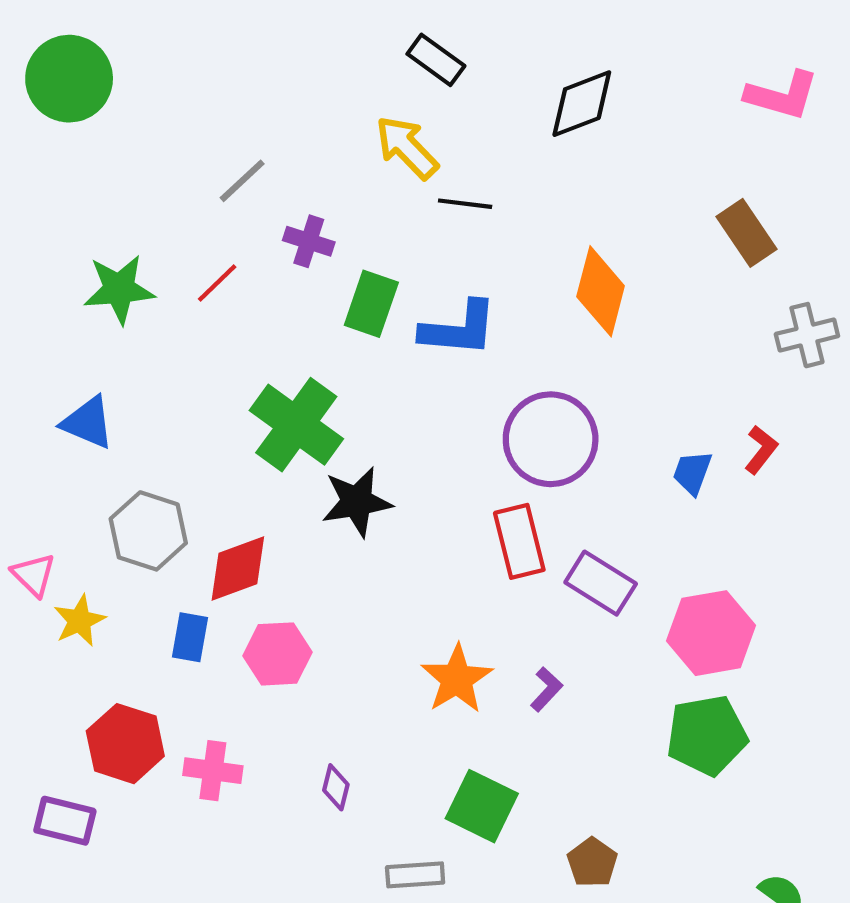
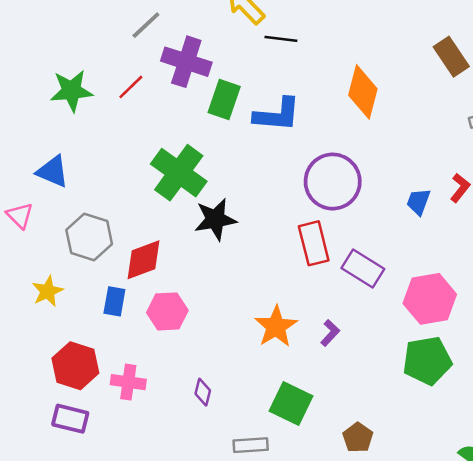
purple cross: (309, 241) -> (186, 62), size x1.6
pink triangle: (34, 575) -> (20, 216), moved
purple rectangle: (65, 821) -> (70, 419), moved

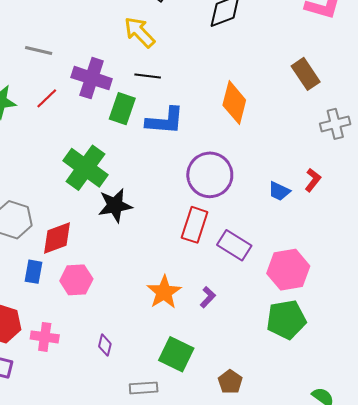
gray line: (146, 25) -> (39, 51), moved, turned 56
black line: (281, 39) -> (148, 76), moved
blue trapezoid: (418, 202) -> (279, 191), turned -85
red rectangle: (314, 243) -> (195, 225), turned 32

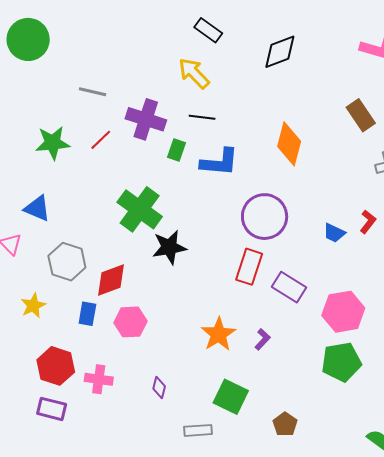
green rectangle: (122, 109) -> (176, 150), size x0.7

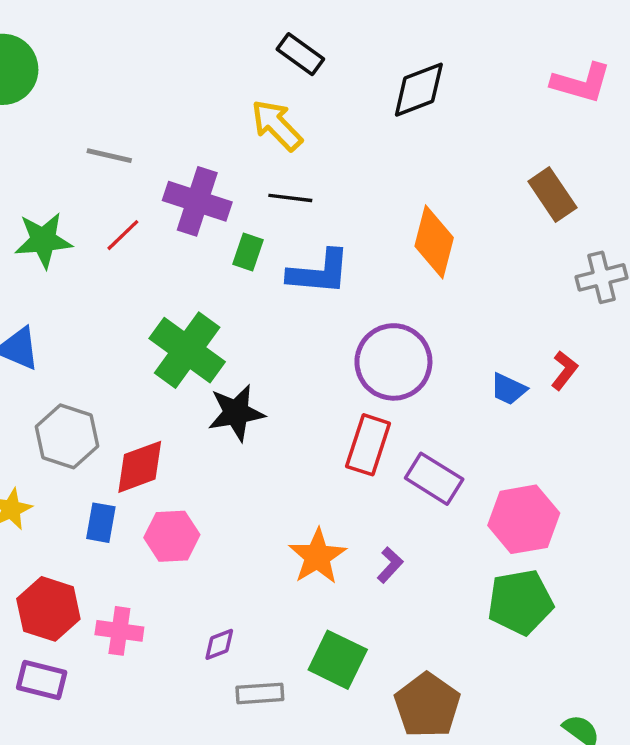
purple diamond: (159, 387) -> (219, 644), turned 55
brown pentagon: (285, 424) -> (427, 705), size x1.6
gray rectangle: (198, 430) -> (260, 693), moved

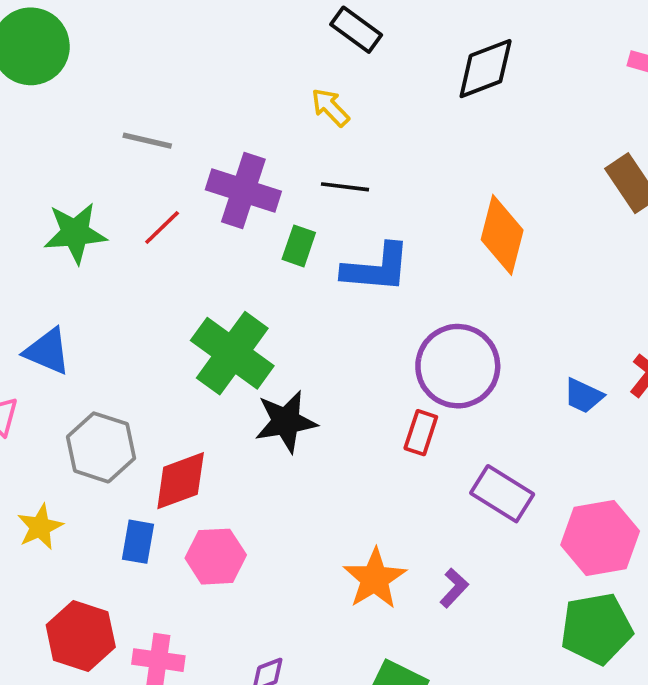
yellow arrow: (277, 125) -> (330, 107), size x0.7
red rectangle: (368, 445) -> (421, 433), moved, size x0.7

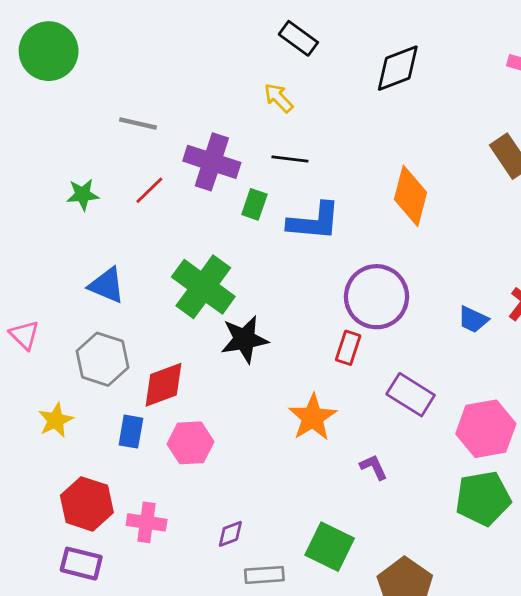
green star: (75, 233) -> (83, 194), size x0.7
blue triangle: (47, 351) -> (107, 285), moved
orange star: (375, 579) -> (313, 417), moved
purple L-shape: (454, 588) -> (374, 467), turned -68

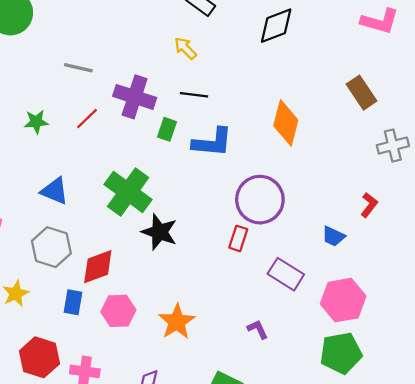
blue trapezoid: (473, 319) -> (333, 236), moved
black star: (244, 339) -> (159, 232), turned 30
orange star: (313, 417) -> (177, 322), moved

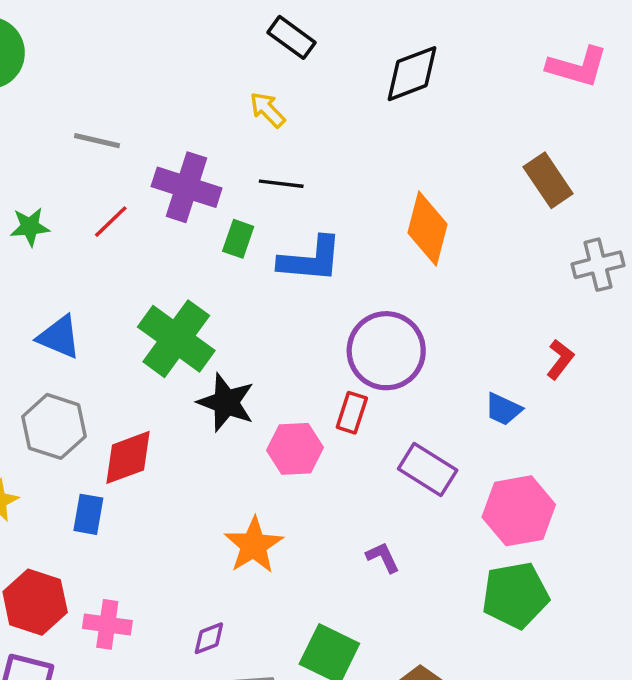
pink hexagon: (118, 311) -> (295, 449), moved

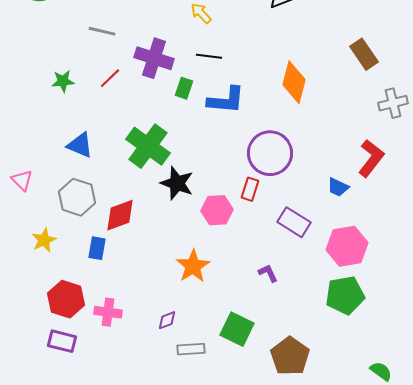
red L-shape: (560, 359) -> (371, 158), size x1.6

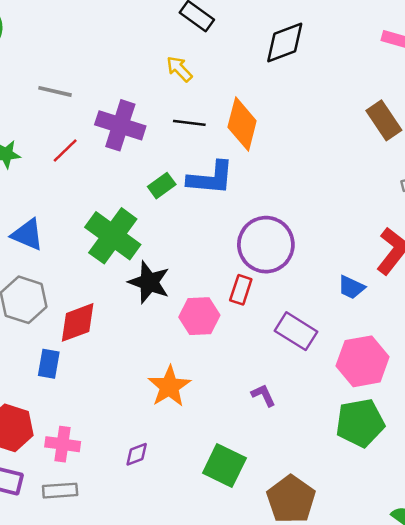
orange diamond: (294, 82) -> (242, 124), moved
green rectangle: (184, 88) -> (162, 186), moved, turned 35
gray rectangle: (191, 349) -> (60, 491), moved

